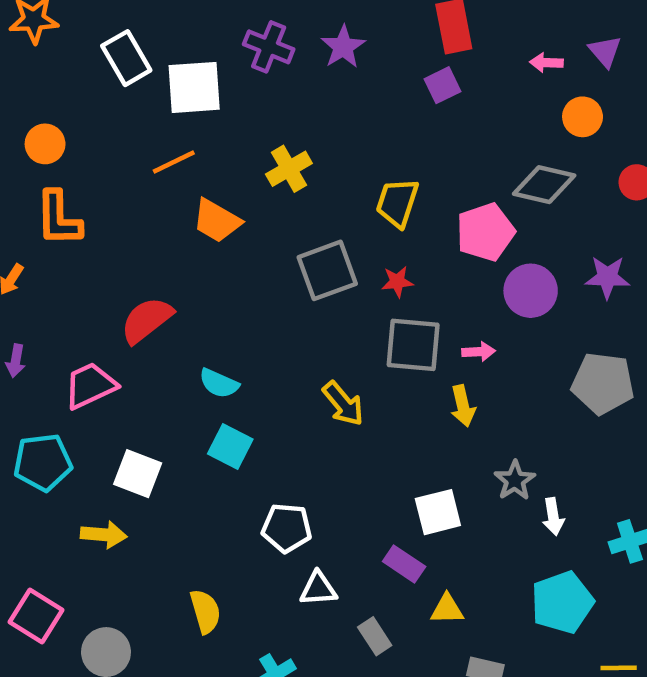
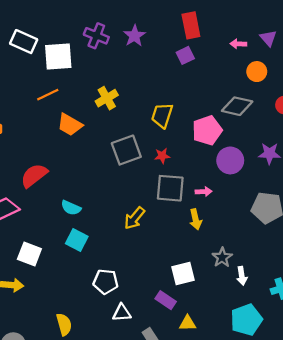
white rectangle: (126, 58) -> (24, 42), turned -36
yellow arrow: (343, 404) -> (134, 218), turned 80

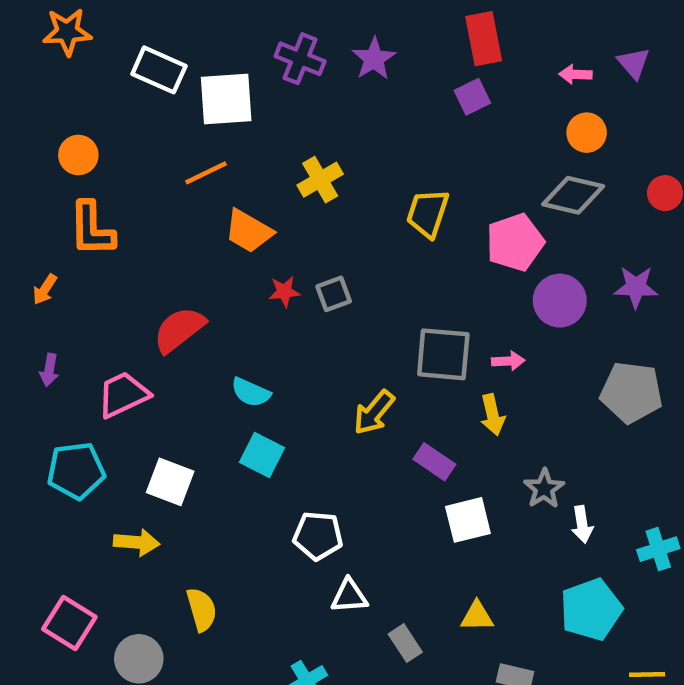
orange circle: (257, 72) -> (587, 133), moved
gray square: (126, 150) -> (334, 294), moved, size x0.6
red star: (162, 156) -> (284, 292), moved
purple rectangle: (166, 300) -> (434, 462), moved
yellow semicircle: (64, 324) -> (202, 610), moved

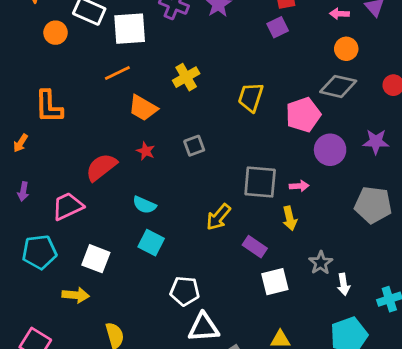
orange circle: (78, 155) -> (56, 33), moved
red star: (284, 292) -> (146, 151), moved, turned 30
white triangle: (349, 596) -> (204, 327), size x1.4

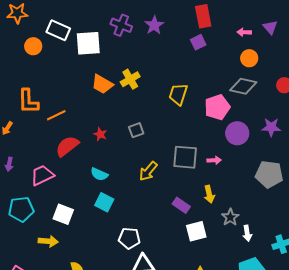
orange line: (117, 73) -> (56, 115), moved
orange trapezoid: (143, 108) -> (102, 84), moved
yellow arrow: (218, 217) -> (148, 171), moved
yellow arrow: (290, 218) -> (209, 194), moved

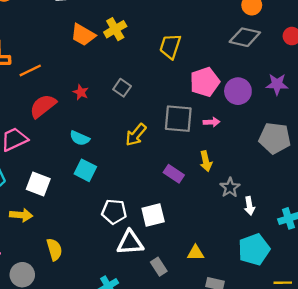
pink pentagon: (217, 107) -> (205, 82), moved
gray square: (136, 130) -> (122, 88), turned -35
white square: (196, 231) -> (153, 215), moved

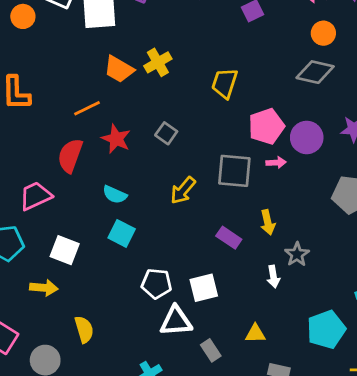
orange line: (30, 70) -> (87, 108), moved
red star: (81, 92) -> (116, 139), size x1.5
red semicircle: (43, 106) -> (70, 156), turned -32
pink arrow: (212, 122) -> (276, 163), moved
white arrow: (249, 206) -> (273, 277), moved

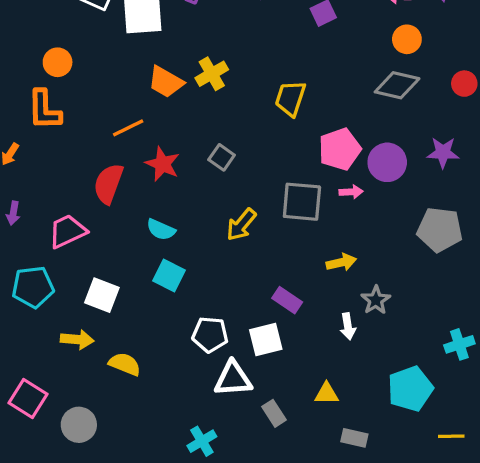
orange circle: (23, 16) -> (58, 62), moved
yellow arrow: (268, 222) -> (341, 262), turned -90
purple rectangle: (229, 238) -> (287, 300), moved
yellow semicircle: (84, 329) -> (125, 364), moved, turned -52

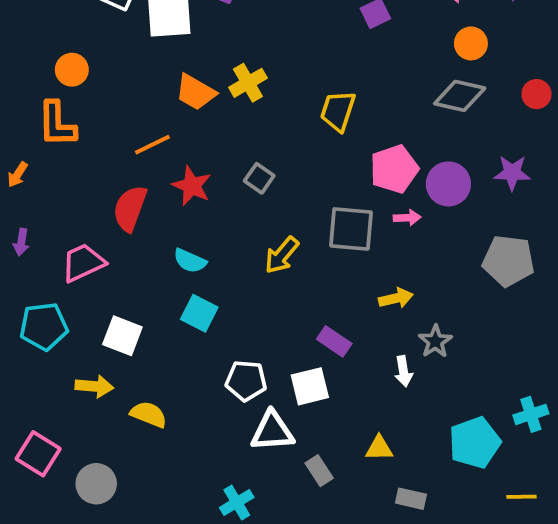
cyan cross: (459, 344) -> (531, 414), moved

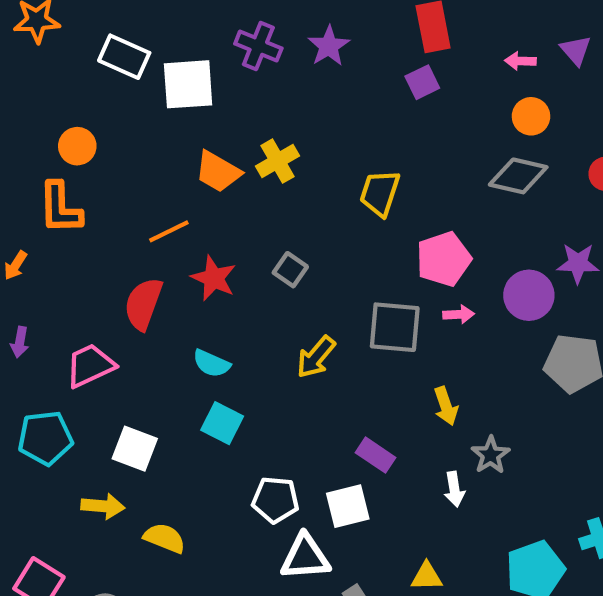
purple circle: (448, 184) -> (529, 295), moved
yellow arrow: (396, 298) -> (446, 406), turned 84

